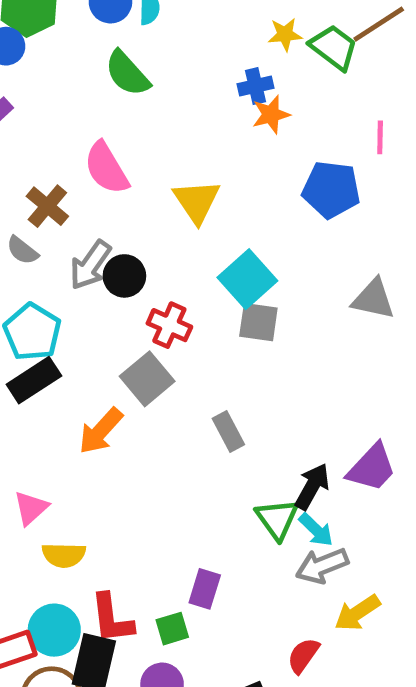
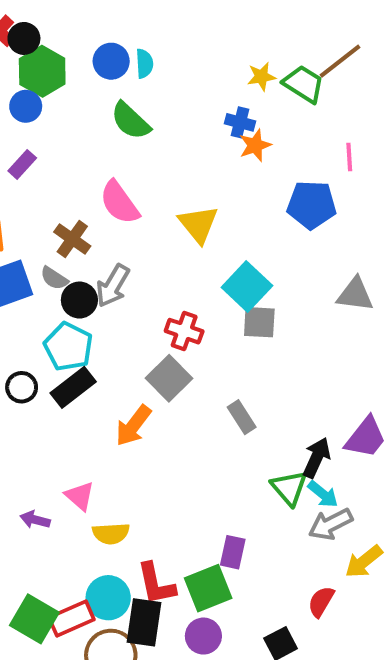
blue cross: (255, 86) -> (240, 122), turned 32
black circle: (124, 276) -> (79, 300), moved
pink triangle: (31, 508) -> (80, 496), turned -32
green square: (172, 629) -> (208, 588), size x1.6

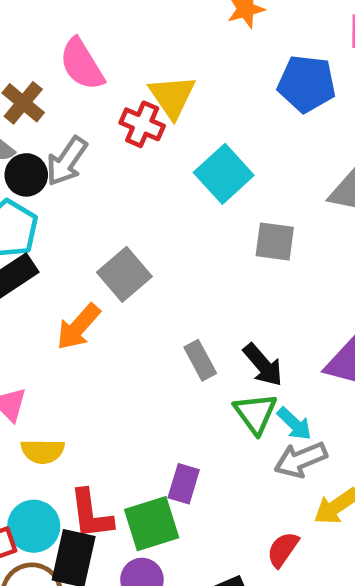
gray square: (259, 322) -> (275, 242), moved
red cross: (184, 331) -> (142, 124), moved
gray rectangle: (242, 417) -> (200, 360), moved
black arrow: (317, 458) -> (263, 365), moved, turned 111

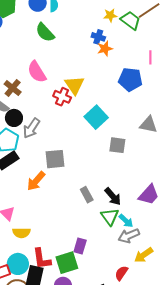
gray arrow: (67, 161) -> (31, 128), moved
gray square: (124, 274) -> (55, 159), turned 35

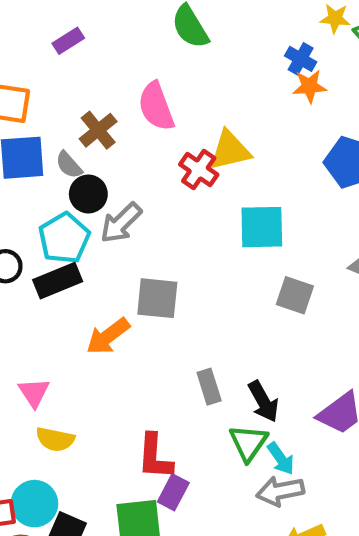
yellow triangle: (75, 85) -> (230, 150), turned 40
cyan square: (96, 117) -> (262, 227), turned 30
red L-shape: (42, 259) -> (155, 457), moved

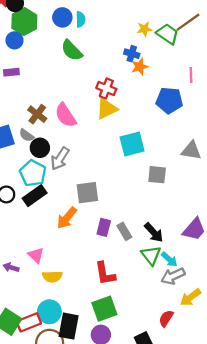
purple rectangle: (68, 41) -> (11, 72), turned 40
pink semicircle: (156, 106) -> (66, 115), moved
red cross: (199, 170) -> (106, 88), moved
purple rectangle: (173, 492) -> (104, 227), moved

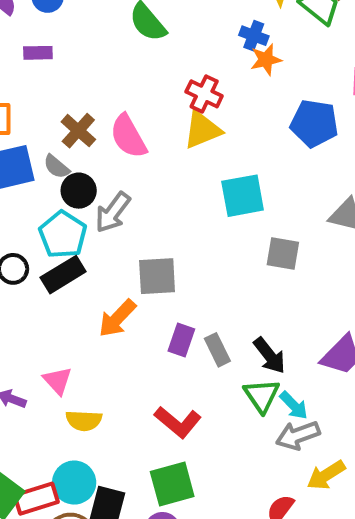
red L-shape: (105, 274) -> (178, 422), turned -45

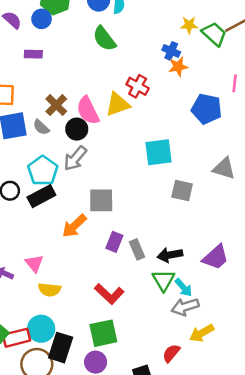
yellow triangle: (202, 130) -> (118, 104), moved
black circle: (79, 191) -> (77, 129), moved
black arrow: (269, 356) -> (170, 255), turned 115

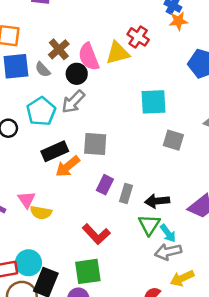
black rectangle: (41, 196) -> (55, 151), moved
gray rectangle: (137, 249) -> (126, 193), turned 36
yellow semicircle: (49, 290) -> (41, 212), moved

